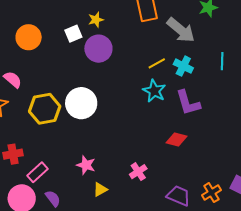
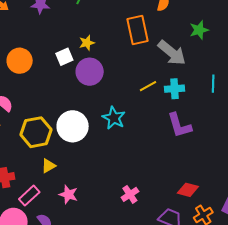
cyan cross: (183, 66) -> (175, 89), turned -30
cyan star: (154, 91) -> (114, 118), moved
red diamond: (177, 140) -> (188, 190), moved
pink star: (86, 165) -> (68, 194), moved
yellow triangle: (100, 189) -> (48, 166), moved

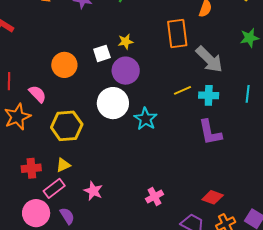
green star: (199, 30) -> (249, 38), moved
orange circle: (20, 61) -> (64, 65), moved
white circle: (73, 126) -> (113, 103), moved
yellow triangle: (48, 166) -> (63, 165), moved

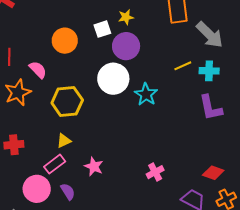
red cross: (31, 168) -> (14, 145), moved

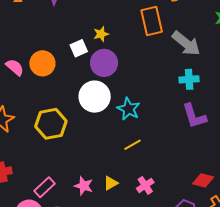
yellow line: (183, 66) -> (133, 145), moved
pink semicircle: (38, 70) -> (15, 67), moved
yellow triangle: (64, 141) -> (111, 183), moved

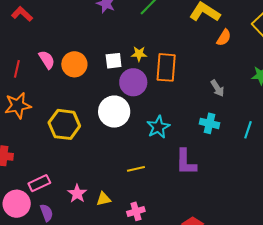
orange rectangle: (152, 21) -> (166, 67), moved
gray arrow: (186, 43) -> (217, 88), size x0.6
cyan star: (129, 109) -> (158, 127), moved
purple L-shape: (194, 116) -> (186, 162), moved

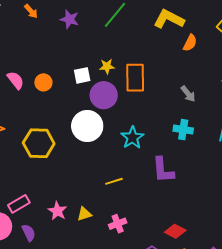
orange circle: (74, 64) -> (43, 82), size x0.7

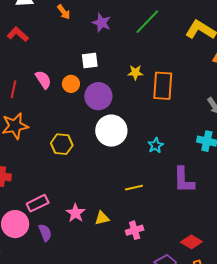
white square: (82, 75) -> (90, 60), moved
purple circle: (104, 95) -> (98, 96), moved
cyan star: (132, 138) -> (156, 145), size x0.7
yellow hexagon: (39, 143) -> (62, 144), size x0.7

